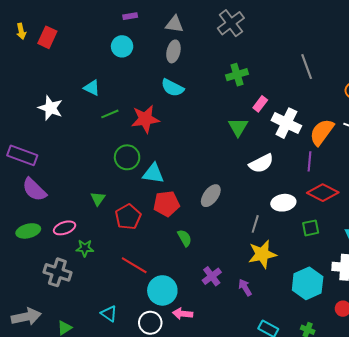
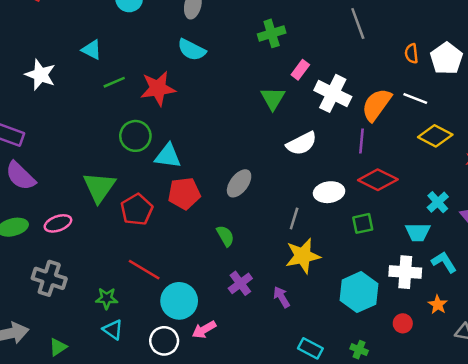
green triangle: (98, 199) -> (99, 187), size x1.8
green semicircle: (185, 238) -> (225, 236), moved
green star: (85, 248) -> (107, 298), moved
pink arrow: (183, 314) -> (204, 330), turned -36

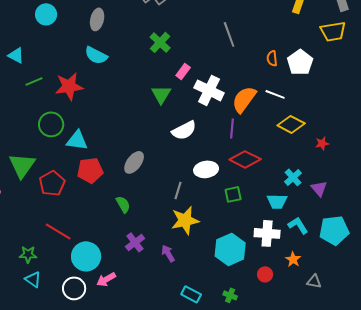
green cross: (272, 33) -> (160, 42), turned -30

